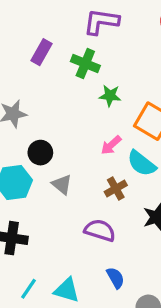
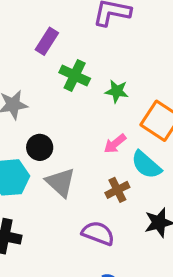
green cross: (85, 63) -> (75, 75), moved
gray triangle: (62, 184) -> (61, 182), size x1.4

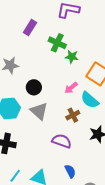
green cross: (75, 75) -> (57, 43), moved
black circle: (40, 147) -> (34, 87), moved

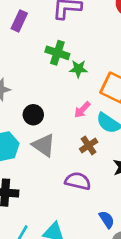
purple rectangle: (30, 27) -> (19, 21), moved
blue semicircle: (70, 171) -> (107, 219), moved

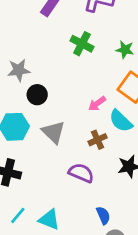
green star: (78, 69) -> (125, 50), moved
black circle: (33, 115) -> (37, 95), moved

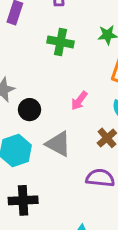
pink arrow: (97, 104) -> (79, 101), moved

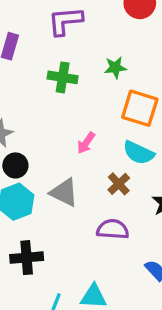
black circle: (30, 110) -> (15, 165), moved

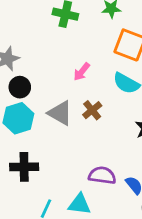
brown cross: (119, 184) -> (92, 110), moved
purple semicircle: (113, 229) -> (102, 175), moved

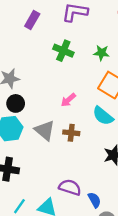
brown cross: (92, 110) -> (71, 133), turned 35

